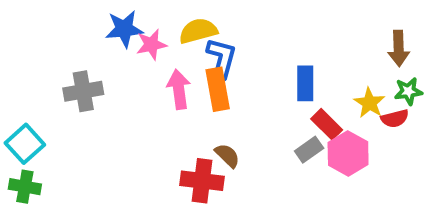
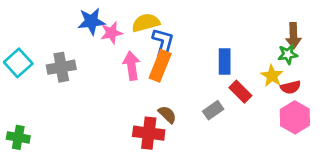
orange rectangle: (218, 89) -> (160, 66), turned 32
green star: (408, 91) -> (288, 54), moved
cyan square: (25, 144) -> (18, 63), moved
gray rectangle: (309, 150) -> (213, 110), moved
pink hexagon: (348, 154) -> (295, 117), moved

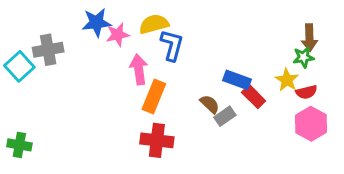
blue rectangle: (225, 61) -> (237, 80), moved, turned -70
orange rectangle: (160, 66) -> (154, 97), moved
gray cross: (61, 67) -> (48, 50), moved
brown semicircle: (167, 115) -> (210, 104), moved

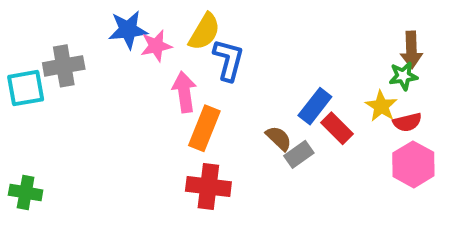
yellow semicircle: (154, 24) -> (204, 32), turned 136
cyan square: (19, 66) -> (26, 88), turned 32
blue rectangle: (237, 80) -> (315, 106), turned -72

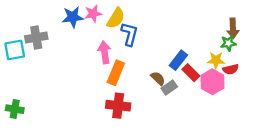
pink star: (156, 46) -> (93, 14), moved
yellow star: (381, 106) -> (216, 60), turned -30
pink hexagon: (413, 164) -> (212, 82), moved

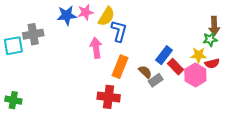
orange rectangle: (116, 73) -> (120, 67), moved

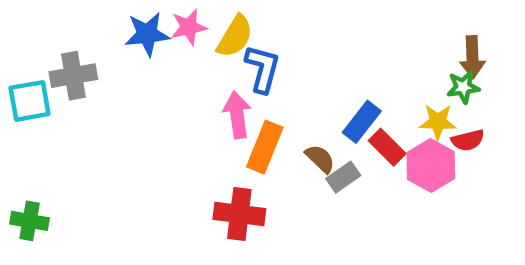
pink arrow: (96, 48) -> (237, 115), moved

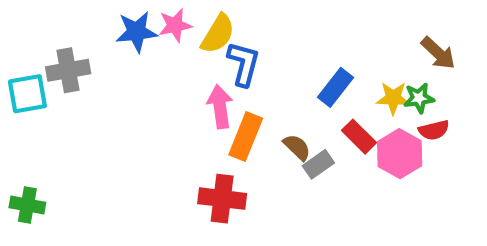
brown arrow: (472, 57) -> (438, 53), turned -45
green star: (463, 87) -> (419, 98), moved
blue rectangle: (362, 122) -> (335, 87), moved
yellow star: (438, 122) -> (393, 98), moved

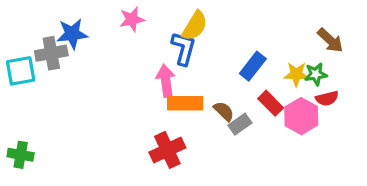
blue star: (137, 32) -> (72, 34), moved
yellow semicircle: (218, 34) -> (195, 26), moved
orange rectangle: (246, 137) -> (185, 103), turned 68
red cross: (222, 199) -> (167, 150), turned -32

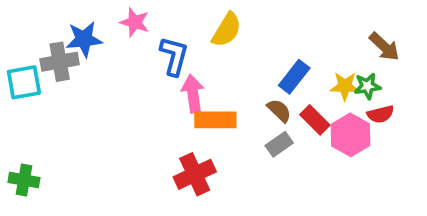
pink star: (132, 19) -> (135, 22), moved, turned 30
blue L-shape: (184, 48) -> (174, 56), moved
brown semicircle: (224, 111) -> (279, 110), moved

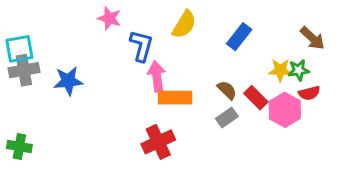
blue star: (84, 39) -> (68, 81), moved
gray cross: (60, 62) -> (24, 70), moved
blue rectangle: (294, 77) -> (239, 37), moved
cyan square: (24, 82) -> (19, 49), moved

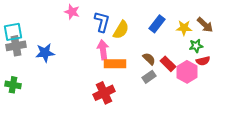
yellow semicircle: (184, 24) -> (121, 30), moved
blue L-shape: (141, 46) -> (102, 22), moved
yellow star: (280, 70) -> (184, 28), moved
green cross: (19, 146) -> (13, 85), moved

